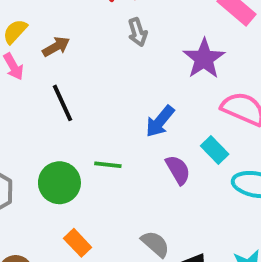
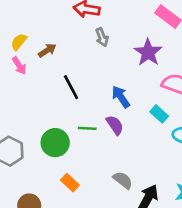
black line: (62, 103) -> (71, 87), moved
blue arrow: (160, 121) -> (121, 97), turned 110
purple semicircle: (178, 170) -> (115, 125), moved

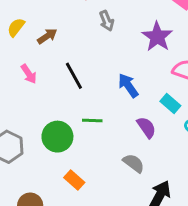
pink arrow: (19, 66) -> (29, 74), moved
purple semicircle: (115, 125) -> (146, 127), moved
gray semicircle: (123, 180) -> (134, 163), moved

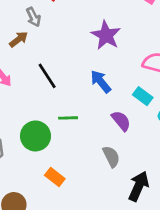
gray arrow: (107, 21) -> (33, 17), moved
purple star: (157, 37) -> (106, 35), moved
gray semicircle: (134, 163) -> (111, 157), turned 30

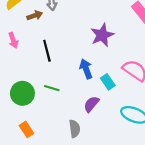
cyan rectangle: (143, 96) -> (108, 82), moved
purple semicircle: (121, 121) -> (91, 104), turned -120

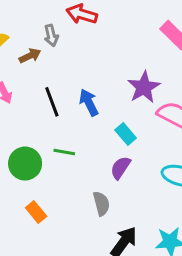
purple star: (102, 35) -> (144, 87), moved
blue arrow: (86, 69) -> (89, 103), moved
cyan rectangle: (108, 82) -> (126, 134), moved

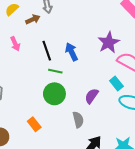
cyan rectangle: (126, 134) -> (116, 84), moved
green line: (64, 152) -> (55, 71), moved
green circle: (25, 164) -> (54, 94), moved

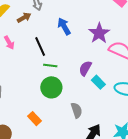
blue arrow: (72, 52) -> (64, 26), moved
cyan rectangle: (116, 84) -> (98, 82), moved
purple semicircle: (92, 96) -> (85, 68), moved

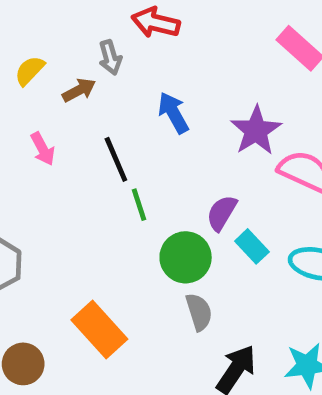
green line: (50, 65) -> (139, 205), turned 64
green circle: (51, 87) -> (186, 257), moved
orange rectangle: (35, 119) -> (99, 330), size x1.6

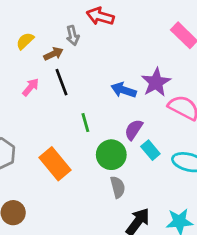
blue arrow: (173, 113) -> (124, 90), moved, turned -45
pink arrow: (43, 149) -> (31, 87), turned -114
black line: (116, 159) -> (61, 82), moved
orange rectangle: (99, 330) -> (55, 164), moved

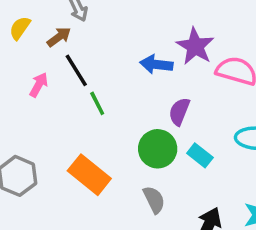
green line: (85, 123) -> (97, 103), moved
cyan rectangle: (150, 150) -> (200, 155), moved
gray semicircle: (118, 187) -> (154, 200), moved

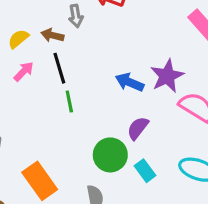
yellow semicircle: (20, 28) -> (18, 39), moved
brown arrow: (59, 37) -> (52, 35), turned -145
orange rectangle: (89, 175) -> (40, 181), moved

